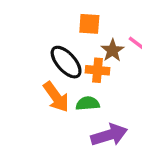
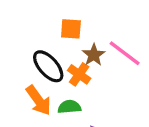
orange cross: (98, 70) -> (79, 74), turned 30

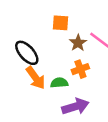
black ellipse: (48, 66) -> (27, 53), moved
orange cross: (79, 74) -> (80, 69), moved, turned 35

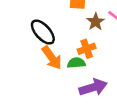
orange cross: (80, 69) -> (87, 49), moved

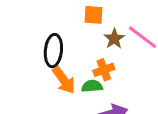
black ellipse: (43, 32) -> (53, 51), turned 48

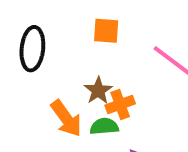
brown star: (114, 39) -> (98, 91), moved
black ellipse: (53, 51) -> (32, 49), moved

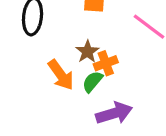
green semicircle: (104, 126) -> (92, 82), turned -45

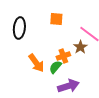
brown star: (87, 52) -> (80, 47), moved

